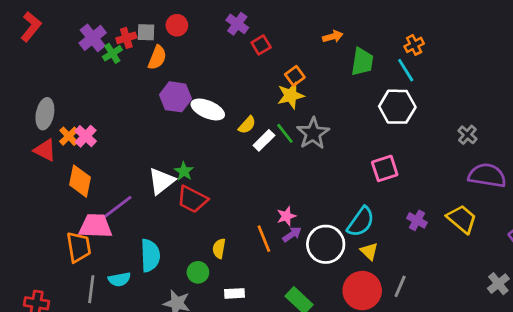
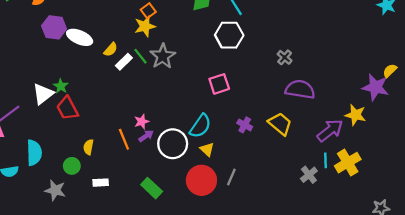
red trapezoid: (192, 199) -> (67, 108), turned 35

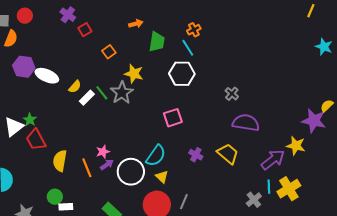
yellow star: (145, 26) -> (134, 74), moved, turned 30
yellow semicircle: (88, 147) -> (60, 161), moved, size x1.5
green circle: (72, 166) -> (55, 197), moved

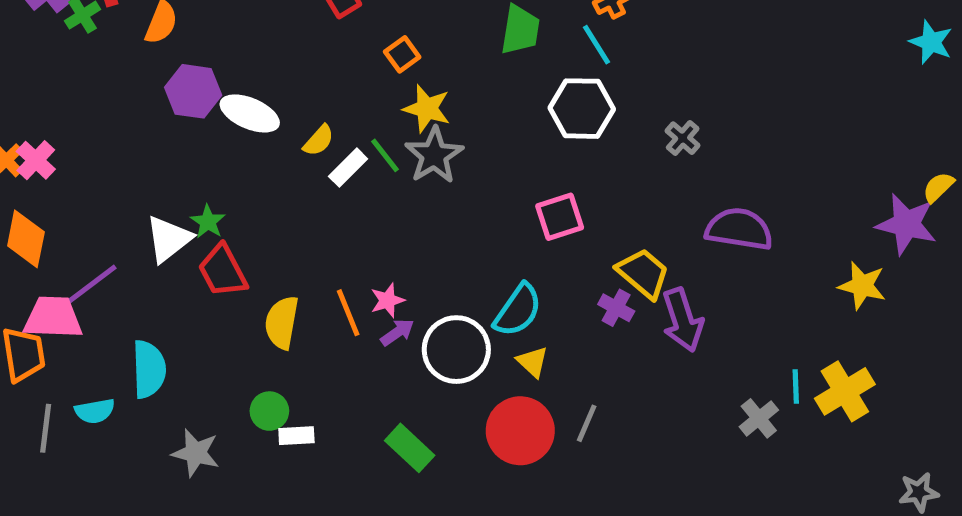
yellow star: (134, 74) -> (427, 109), moved
gray cross: (232, 94) -> (683, 138), moved
yellow trapezoid: (228, 154) -> (643, 273), moved
purple arrow: (273, 160) -> (683, 320), moved, turned 110
orange line: (87, 168) -> (348, 313), moved

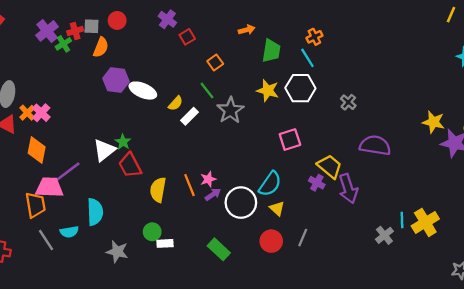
yellow star: (427, 109) -> (268, 91), moved
green line: (385, 155) -> (207, 91), moved
yellow star: (862, 286) -> (434, 122), moved
gray line: (46, 428) -> (46, 240), turned -40
red circle: (520, 431) -> (271, 241), size x0.7

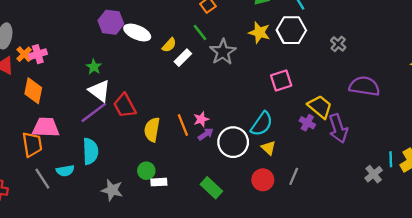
pink cross: (41, 113) -> (38, 54), turned 30
green star: (123, 142) -> (94, 67), moved
white triangle: (104, 150) -> (99, 91), turned -45
purple line: (67, 172) -> (94, 112), moved

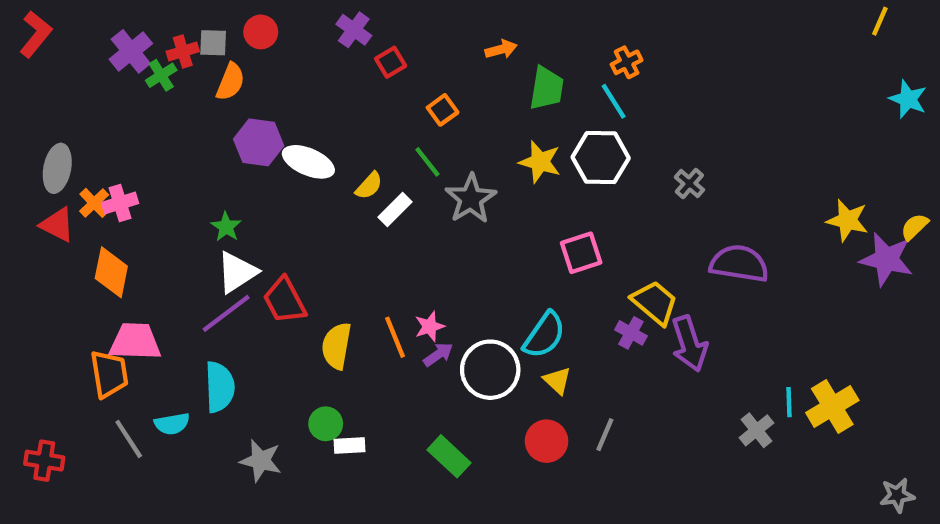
white triangle: (99, 91) -> (237, 272), turned 50

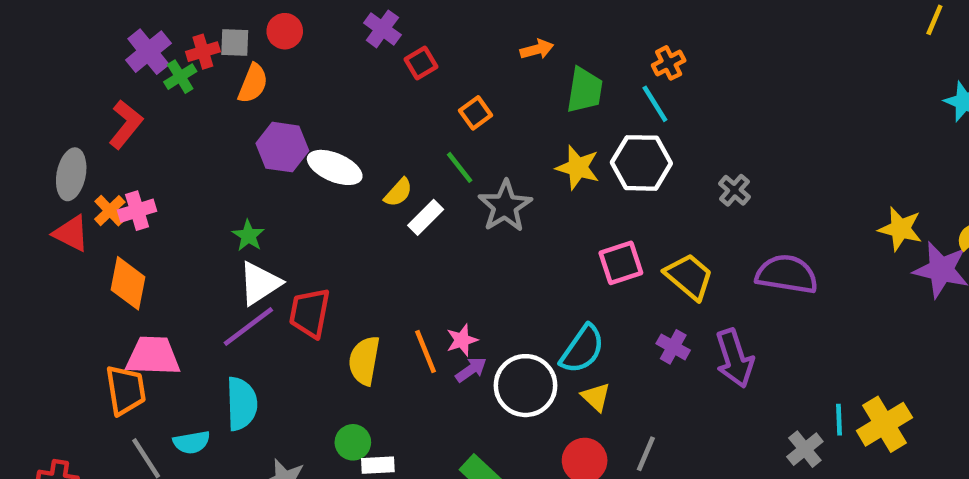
red L-shape: (36, 34) -> (126, 124), moved
red trapezoid: (285, 300) -> (310, 313), turned 39
yellow trapezoid: (655, 303) -> (689, 277), moved

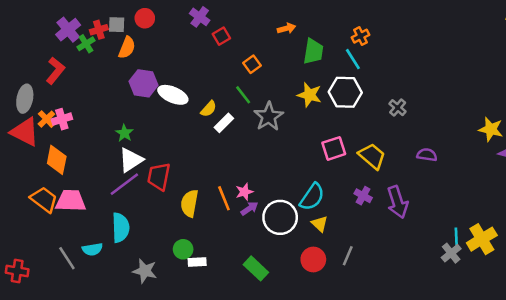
red triangle: (71, 233) -> (25, 132), size x1.4
purple semicircle: (787, 274) -> (427, 155), size x0.6
orange trapezoid: (126, 390) -> (44, 199), moved, turned -44
gray cross: (805, 449) -> (451, 253), moved

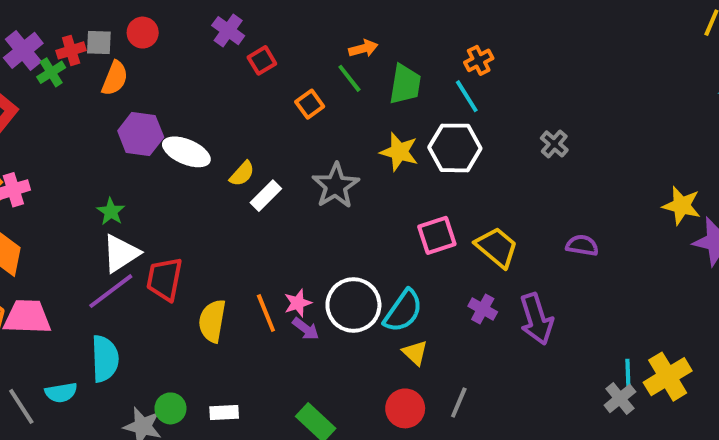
green line: (243, 95) -> (349, 78), moved
gray cross: (398, 108) -> (554, 144), moved
purple arrow: (249, 208) -> (306, 329), turned 72
white circle: (280, 217) -> (353, 305), moved
green circle: (183, 249) -> (170, 408), moved

